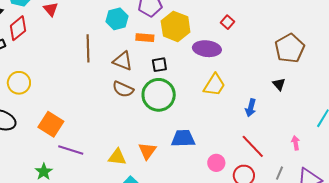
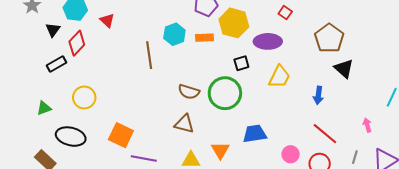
cyan hexagon: (117, 19) -> (174, 34), moved
brown pentagon: (290, 48) -> (329, 38), moved
brown triangle: (123, 61) -> (184, 124), moved
black square: (159, 65) -> (241, 63), moved
black triangle: (279, 84) -> (344, 69), size x1.5

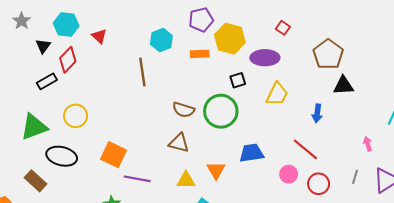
cyan hexagon: (174, 34) -> (161, 40), moved
black triangle: (344, 69) -> (343, 86), turned -45
green triangle: (44, 108) -> (34, 127), size x1.8
red line: (325, 134) -> (305, 149), moved

